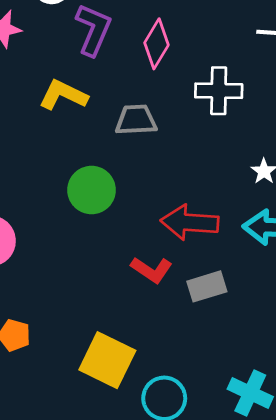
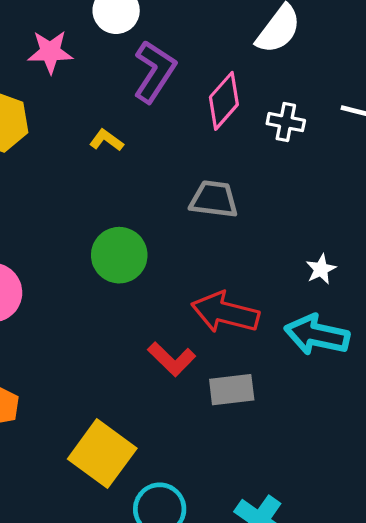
white cross: (219, 91) -> (286, 122), moved, size x0.7
yellow L-shape: (63, 95) -> (106, 140), size x0.6
gray trapezoid: (136, 120) -> (214, 199), moved

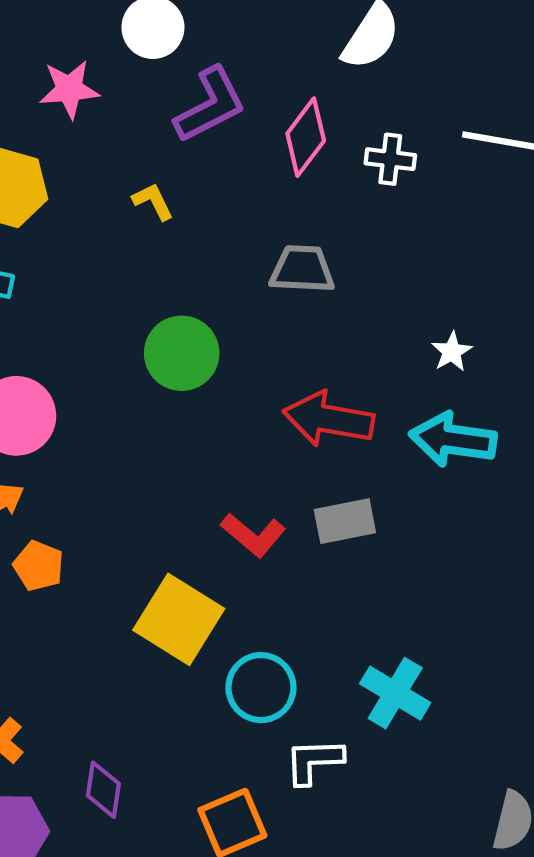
purple L-shape: (155, 72) -> (210, 105), turned 34
yellow L-shape: (106, 140) -> (153, 201), turned 32
red L-shape: (172, 359) -> (253, 535), moved

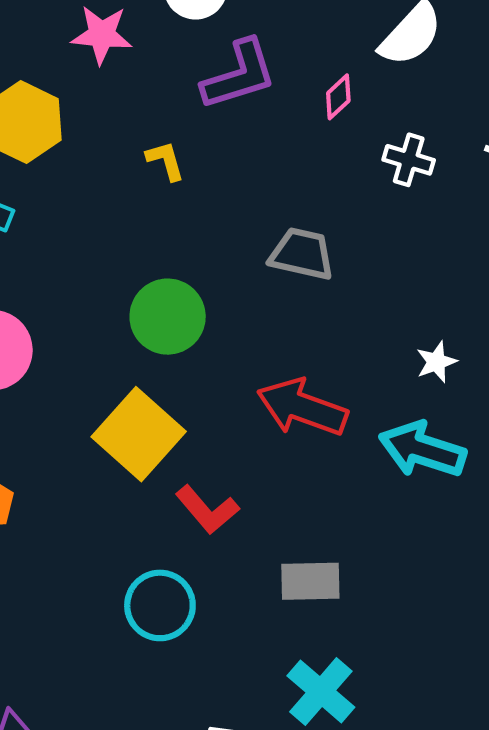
pink diamond: (306, 137) -> (338, 97), moved, size x0.6
gray rectangle: (345, 521) -> (310, 581), moved
yellow square: (179, 619) -> (139, 434), moved
cyan circle: (261, 688) -> (160, 605), moved

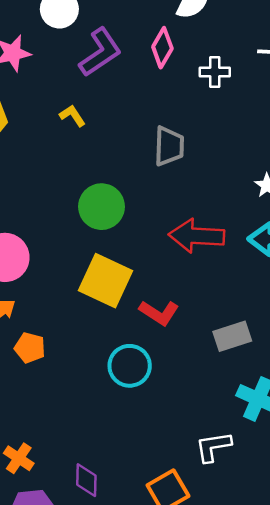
pink diamond: (338, 97) -> (162, 48), size x1.4
gray trapezoid: (302, 254) -> (169, 146), turned 96
cyan circle: (160, 605) -> (130, 366), moved

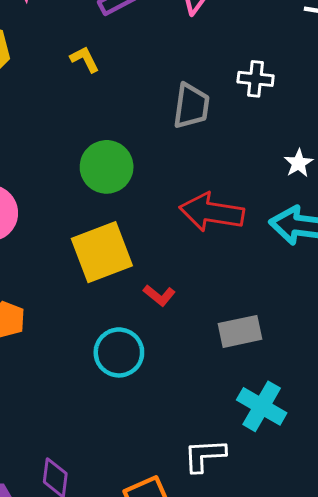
white cross: (215, 72) -> (256, 79), moved
yellow square: (105, 281) -> (102, 252), turned 38
red L-shape: (159, 313) -> (159, 295), size x0.7

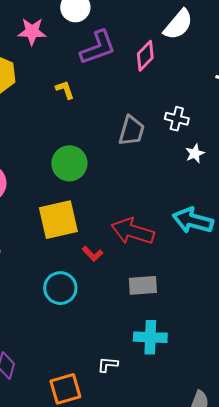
white star: (299, 163) -> (195, 153), moved
red arrow: (212, 212) -> (133, 231), moved
cyan cross: (262, 406) -> (150, 337), turned -36
white L-shape: (205, 455) -> (108, 365), size x0.7

